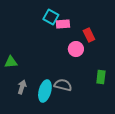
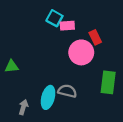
pink circle: (76, 49) -> (81, 52), size x1.5
green rectangle: (101, 77) -> (108, 82), size x1.5
gray arrow: (22, 87) -> (23, 107), moved

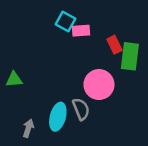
pink circle: (81, 52) -> (99, 85), moved
green rectangle: (108, 82) -> (130, 56), moved
gray semicircle: (67, 91) -> (81, 109), turned 54

